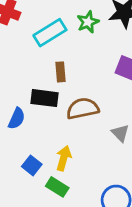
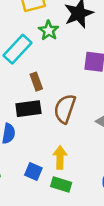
brown semicircle: (83, 109) -> (65, 109), turned -44

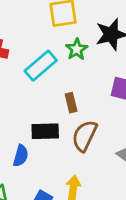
brown rectangle: (36, 82) -> (71, 103), moved

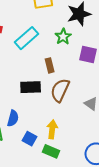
green star: (77, 49) -> (63, 37), moved
blue semicircle: (21, 156) -> (13, 118), moved

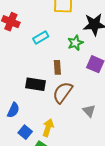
cyan rectangle: (26, 38) -> (41, 37), size x0.7

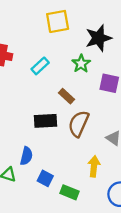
brown rectangle: (57, 67) -> (66, 96), turned -32
yellow arrow: (48, 128) -> (94, 166), moved

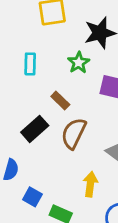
cyan rectangle: (40, 66) -> (30, 64), turned -48
black rectangle: (46, 121) -> (35, 129), turned -40

